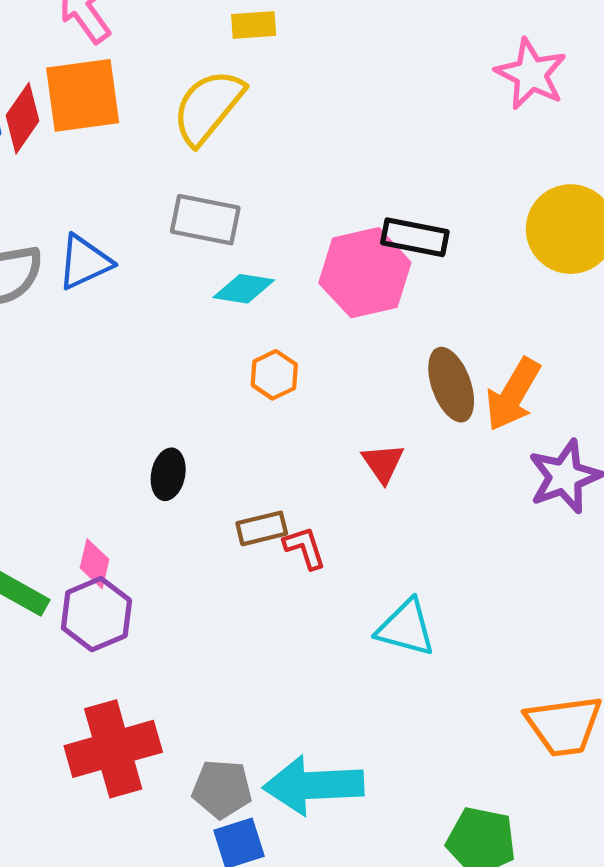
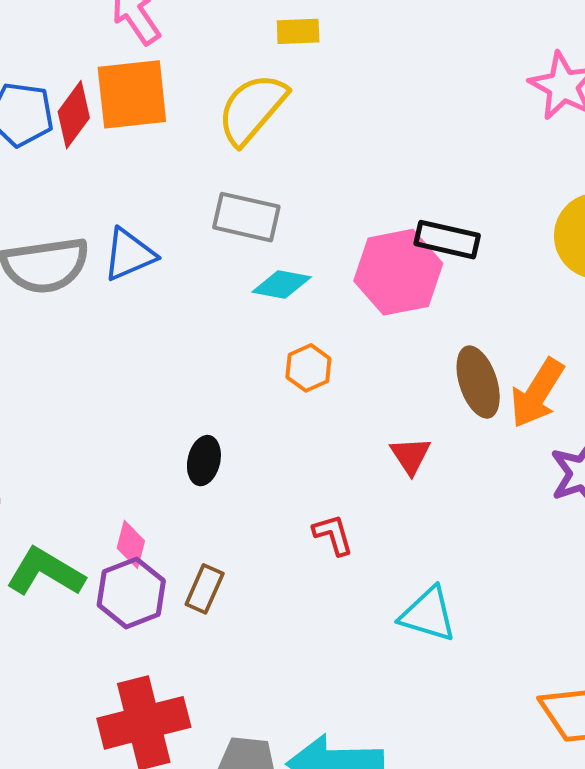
brown rectangle: (262, 528) -> (205, 589), moved, turned -54

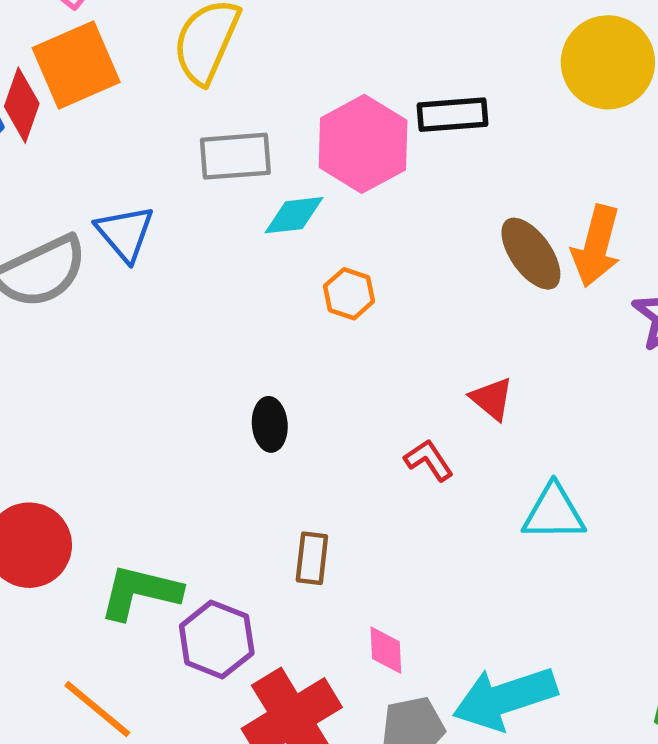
blue triangle: (129, 254) -> (125, 233), turned -30
pink hexagon: (398, 272) -> (363, 144), moved
red triangle: (411, 456) -> (492, 399), moved
pink diamond: (131, 544) -> (386, 650), moved
purple hexagon: (131, 593) -> (217, 639), moved

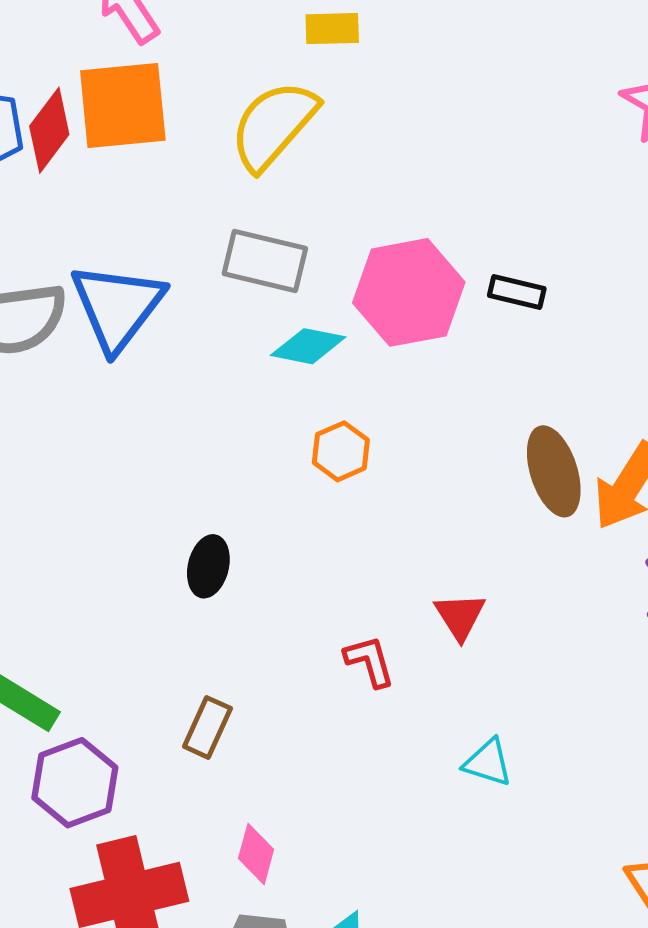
black rectangle: (452, 115) -> (517, 292), size x0.7
blue triangle: (125, 233) -> (117, 307), size x1.4
cyan triangle: (554, 513) -> (488, 762), size x0.7

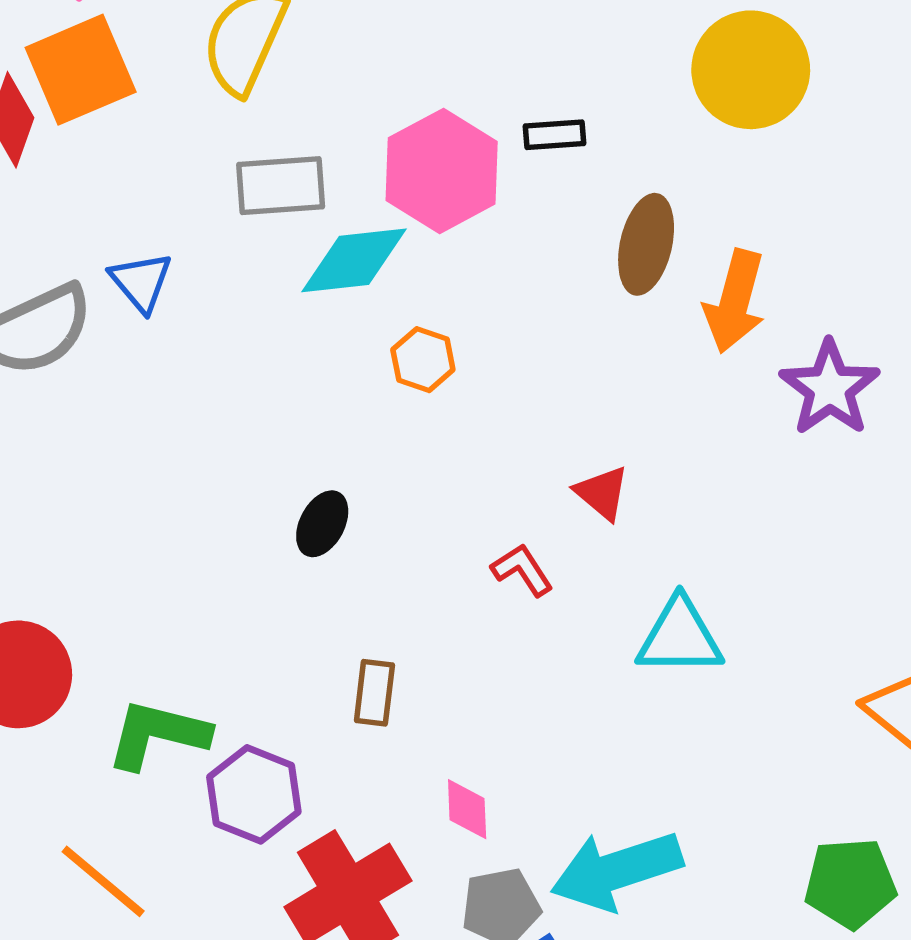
blue triangle: (117, 307) -> (141, 282), size x0.6
cyan diamond: (308, 346) -> (354, 260), size x1.4
brown ellipse: (554, 471) -> (646, 244), moved, turned 48
black ellipse: (208, 566) -> (322, 524), turned 32
cyan triangle: (488, 762) -> (680, 637), size x1.6

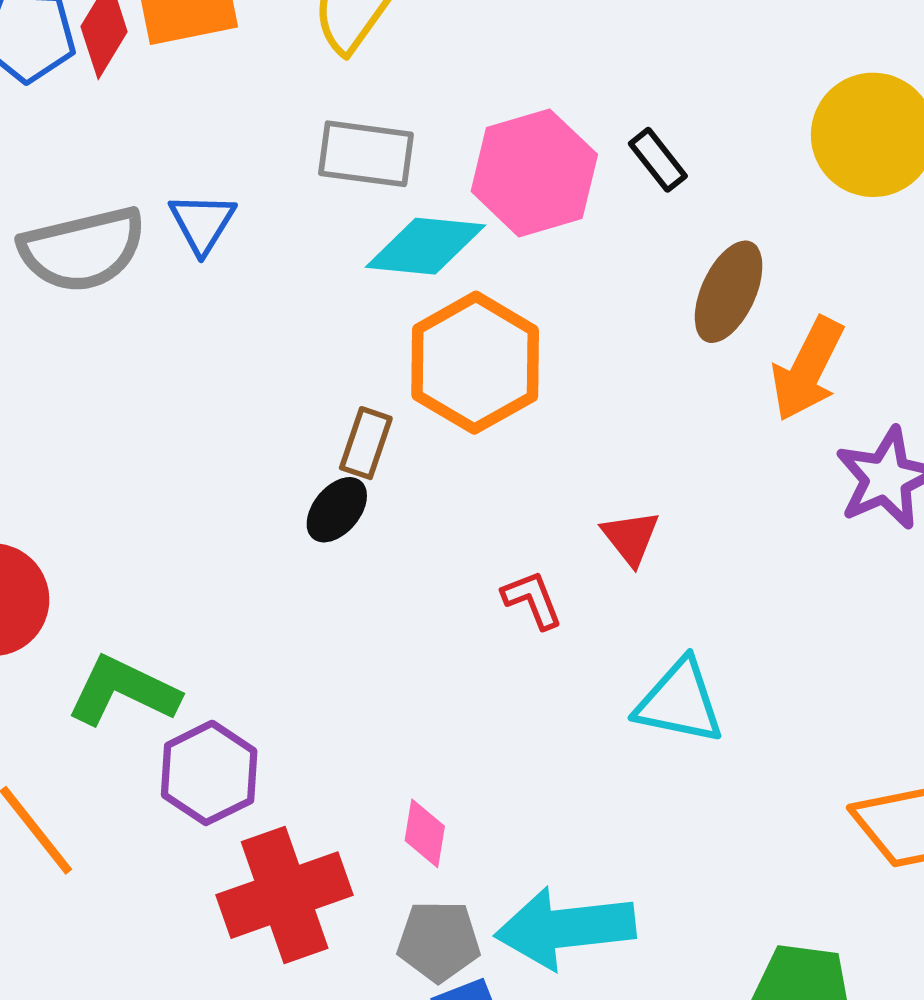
black rectangle: (554, 135) -> (658, 160), turned 44
orange hexagon: (423, 360) -> (475, 363), size x2.0
brown rectangle: (374, 693) -> (366, 443), moved

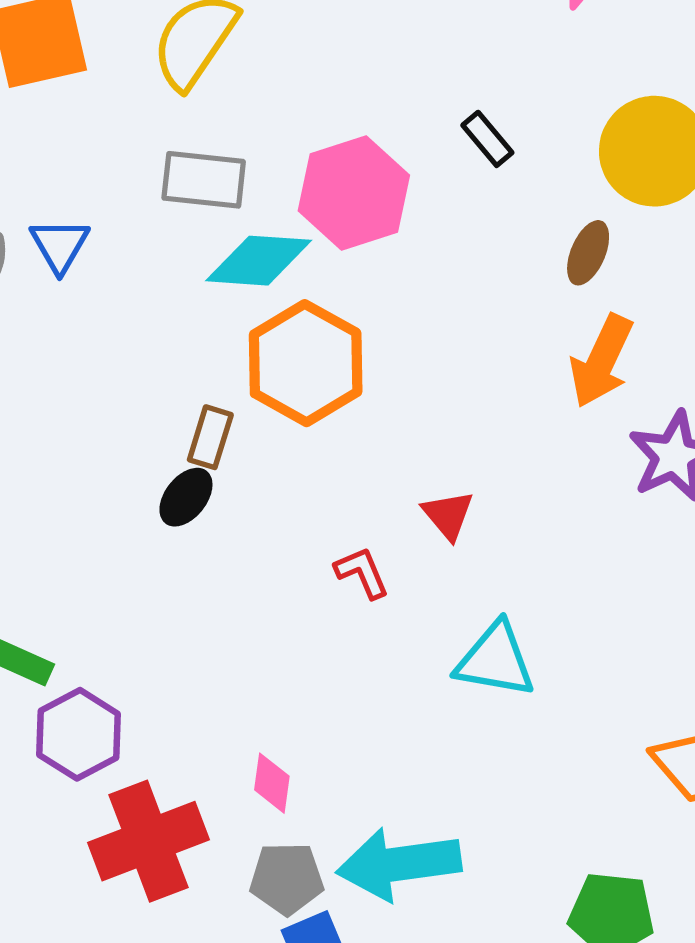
black rectangle: (658, 160) -> (487, 139), moved
brown ellipse: (729, 292) -> (588, 253), moved, size x0.7

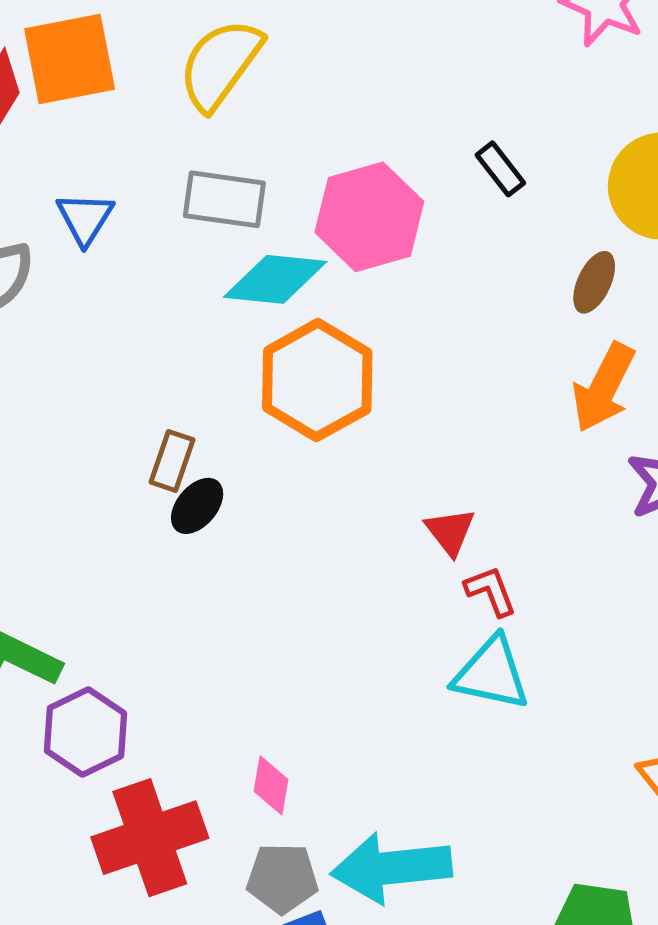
blue triangle: (60, 245) -> (85, 218), moved
brown rectangle: (210, 437) -> (172, 461), moved
red L-shape: (362, 573) -> (491, 591), moved

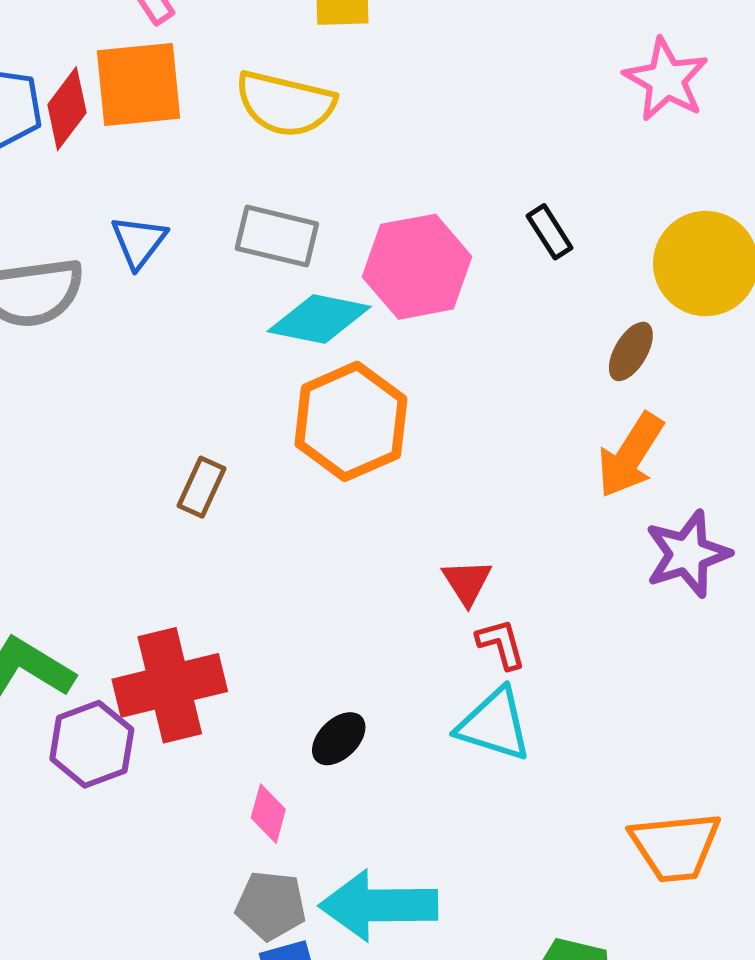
yellow semicircle: (220, 64) -> (285, 104), turned -118
black ellipse: (197, 506) -> (339, 739), moved
red cross: (150, 838) -> (170, 685), moved

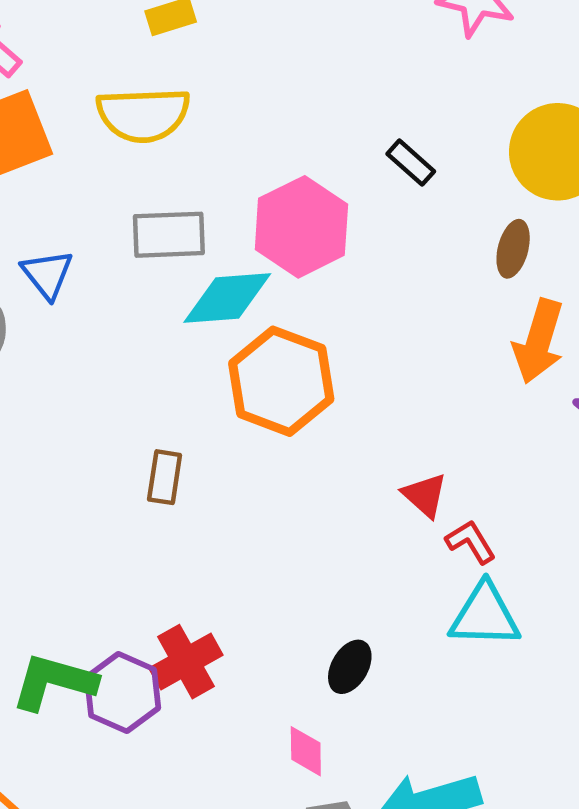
red cross: (170, 685) -> (186, 662), size x0.7
purple hexagon: (92, 744) -> (123, 693), moved

